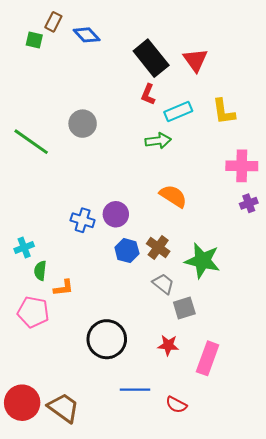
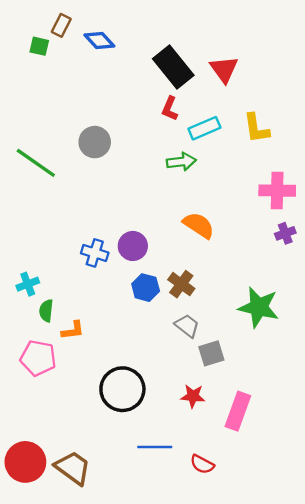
green star: (202, 261) -> (259, 307), moved

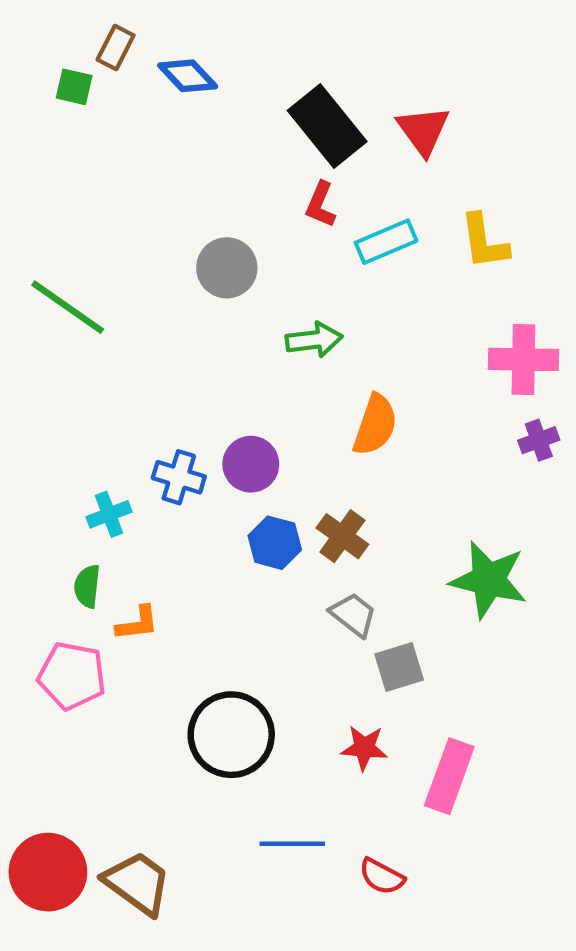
gray circle: (95, 142) -> (227, 268), moved
green arrow: (181, 162) -> (314, 340), moved
orange semicircle: (199, 225) -> (375, 425), turned 76
cyan cross: (28, 284) -> (109, 514), moved

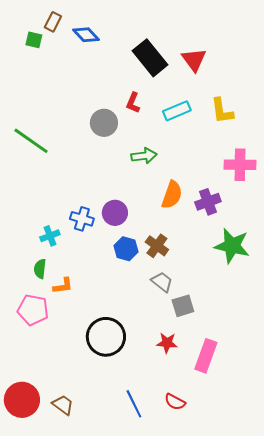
red L-shape: (321, 205) -> (133, 103), moved
purple cross: (539, 440) -> (208, 202), moved, size x1.4
green star: (489, 580) -> (232, 246), moved
blue line: (292, 844) -> (134, 404), moved, turned 64
brown trapezoid: (137, 883) -> (63, 405), size x0.7

